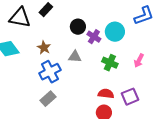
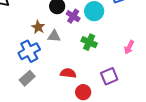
brown star: (44, 48) -> (38, 27), moved
pink arrow: (139, 61) -> (129, 47), moved
red semicircle: (106, 94) -> (68, 73), moved

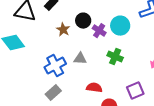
brown star: (38, 27) -> (63, 30), moved
gray triangle: (54, 36) -> (80, 59), moved

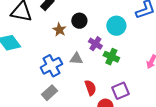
purple cross: (99, 31) -> (95, 44), moved
red semicircle: (94, 88) -> (90, 88), turned 63
purple square: (135, 91) -> (120, 91), moved

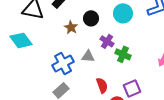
cyan circle: (116, 26) -> (123, 13), moved

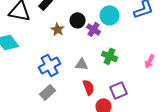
purple cross: (107, 41) -> (94, 29), moved
gray triangle: (88, 56) -> (82, 64), moved

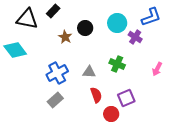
purple cross: (94, 29) -> (135, 37), moved

